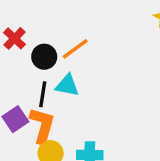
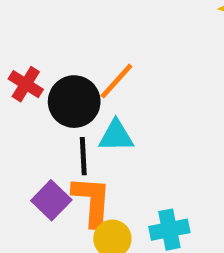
black circle: (44, 57) -> (74, 102), size x1.4

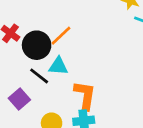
black line: (83, 156) -> (39, 76), turned -54
orange L-shape: (92, 201) -> (85, 95), moved

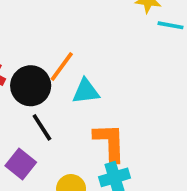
cyan triangle: (58, 66) -> (86, 91), moved
black line: (39, 76) -> (42, 127), turned 30

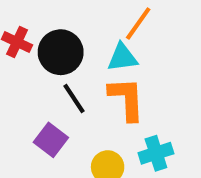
orange line: (62, 66) -> (138, 24), moved
orange L-shape: (110, 142) -> (127, 99), moved

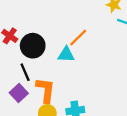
black line: (74, 98) -> (25, 72), moved
orange L-shape: (127, 99) -> (46, 90), moved

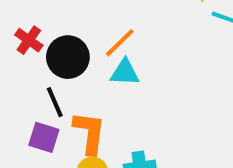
orange line: (78, 38) -> (120, 43), moved
purple square: (19, 93) -> (44, 137), turned -30

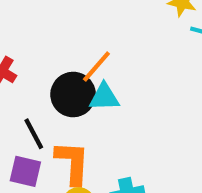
black circle: (68, 57) -> (73, 95), moved

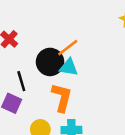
orange L-shape: (72, 163) -> (62, 97), moved

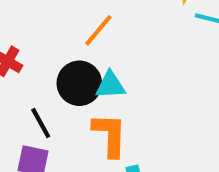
orange line: (68, 48) -> (98, 30), moved

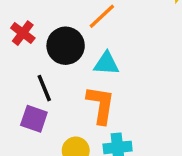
black circle: (79, 83) -> (66, 46), moved

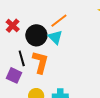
cyan triangle: (106, 63) -> (55, 37), moved, turned 35
orange L-shape: (101, 105) -> (40, 62), moved

